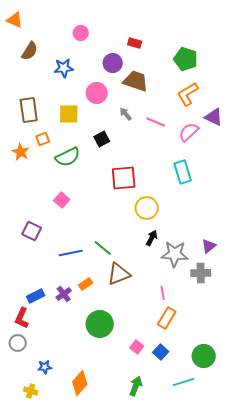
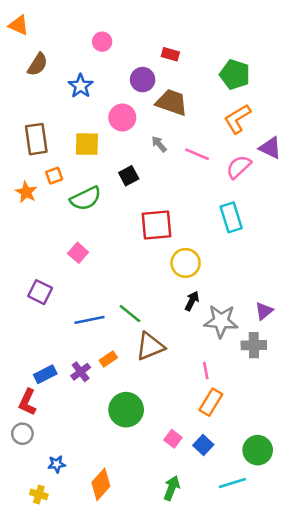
blue star: (64, 68) -> (81, 86), turned -30

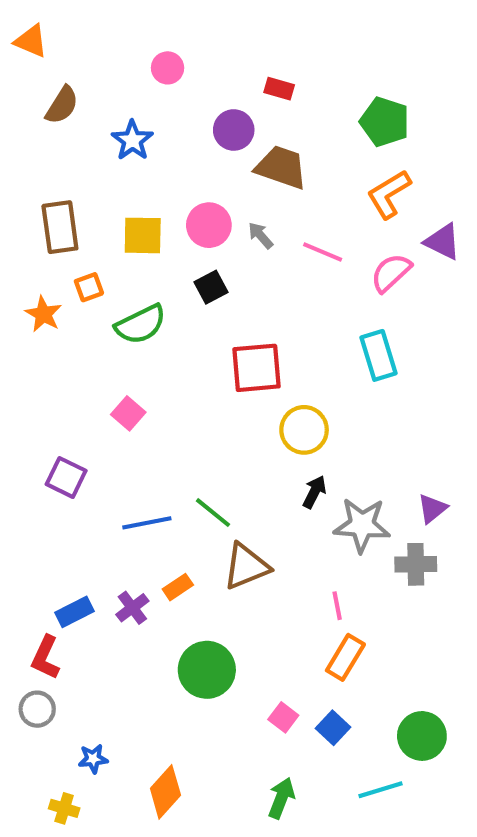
pink circle: (122, 118) -> (209, 225), moved

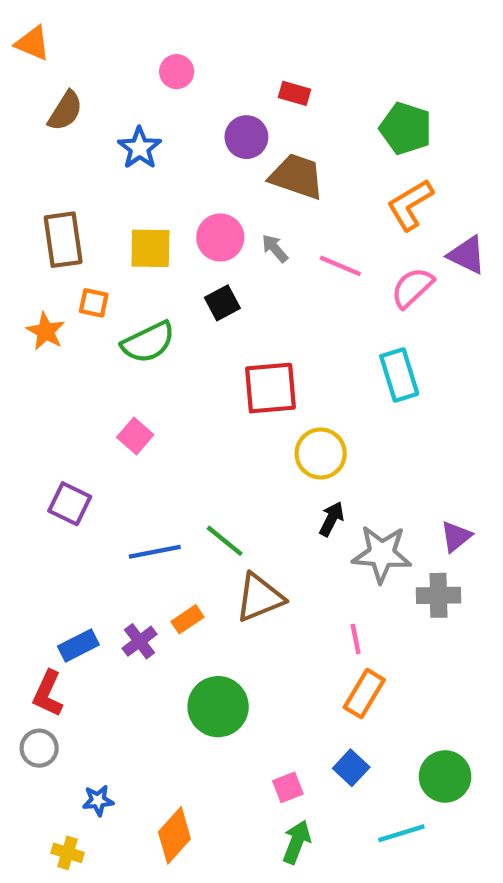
orange square: (89, 287) -> (94, 303), turned 32
pink square: (283, 717) -> (288, 787), moved, turned 32

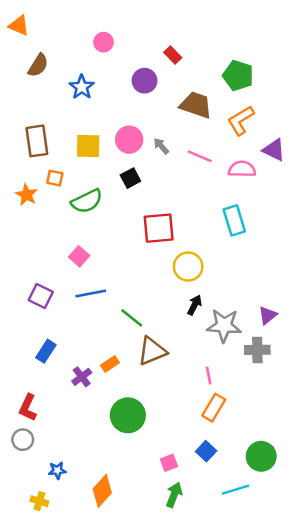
red rectangle: (294, 93) -> (173, 55), turned 30
brown trapezoid: (297, 176) -> (196, 105), moved
pink semicircle: (412, 288) -> (242, 169), turned 44
blue line: (155, 552) -> (91, 293), moved
blue rectangle: (78, 646) -> (46, 351), moved, turned -30

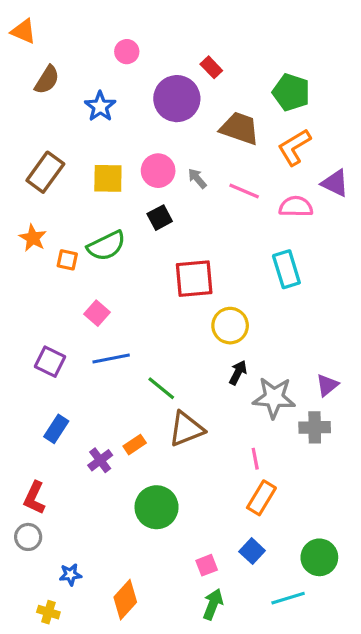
purple circle: (145, 81) -> (177, 99), size x1.5
brown rectangle: (37, 141) -> (45, 172), turned 44
orange square: (55, 178) -> (67, 260), moved

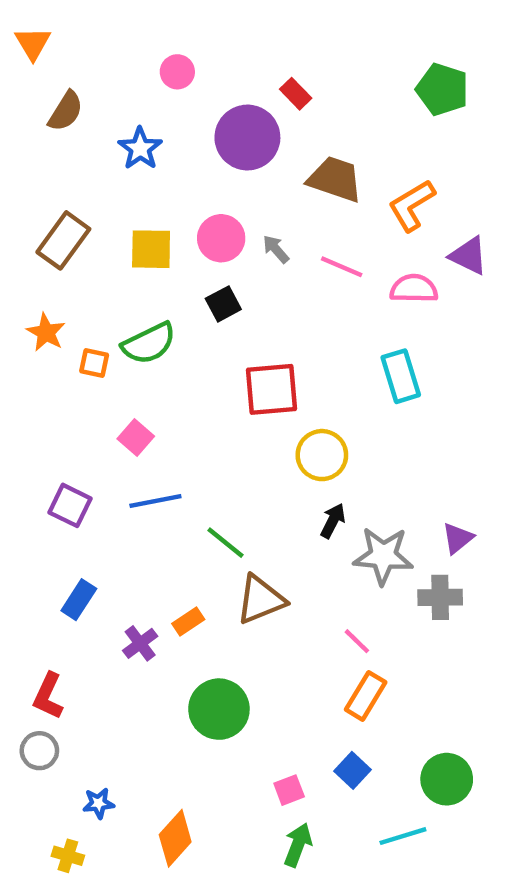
orange triangle: (23, 31) -> (33, 43), turned 36
green pentagon: (291, 92) -> (442, 89), moved
pink line: (255, 459) -> (357, 641), turned -35

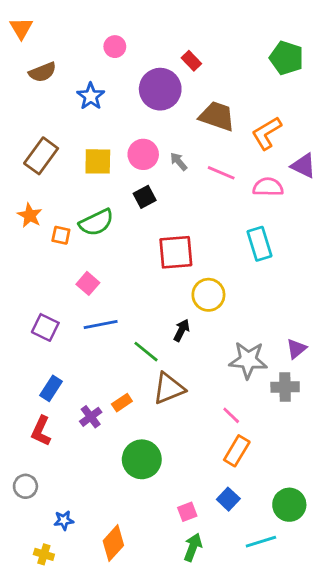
brown semicircle: (66, 111) -> (42, 72), turned 36
black arrow: (333, 521) -> (181, 330), moved
red L-shape: (48, 696) -> (41, 431), moved

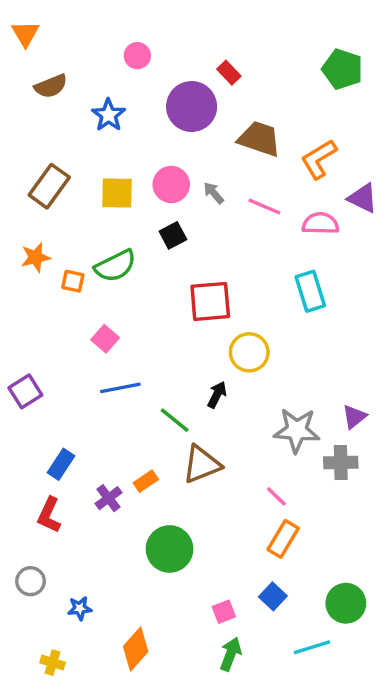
orange star: (30, 215) -> (36, 257), turned 30
purple square: (45, 327) -> (25, 391), moved, turned 32
blue star: (64, 520) -> (80, 608), moved

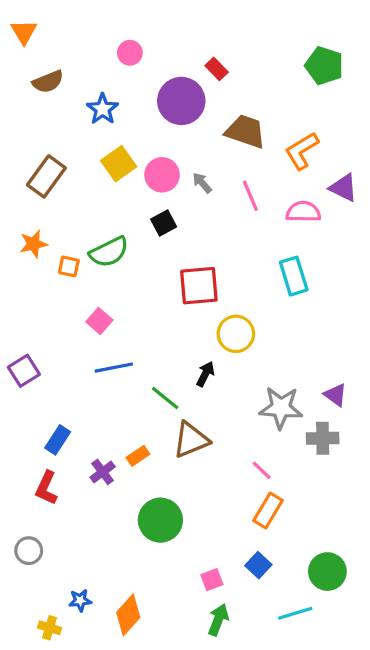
yellow square: (117, 193) -> (119, 164), moved, turned -36
pink line: (264, 207) -> (250, 196), turned 44
purple triangle: (354, 417) -> (335, 395), turned -45
blue star: (80, 608) -> (80, 600), moved

